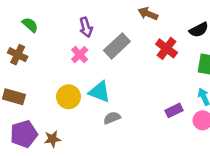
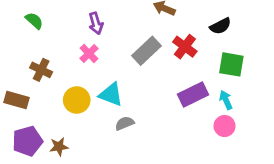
gray rectangle: (117, 46) -> (146, 51), moved
brown cross: (18, 55) -> (41, 70), moved
purple rectangle: (174, 110) -> (193, 95), moved, size x1.5

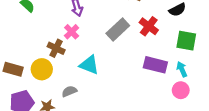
brown cross: (41, 70) -> (56, 48), moved
purple rectangle: (193, 95) -> (155, 65), turned 40
yellow circle: (77, 100) -> (42, 69), moved
gray semicircle: (125, 123) -> (69, 91), moved

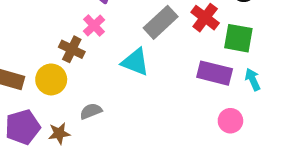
green square: (186, 41) -> (238, 38), moved
cyan triangle: (89, 65) -> (135, 62), moved
pink circle: (181, 90) -> (230, 121), moved

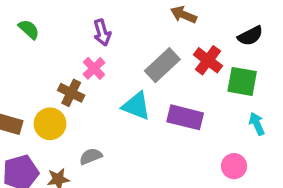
purple rectangle: (215, 73) -> (185, 117), moved

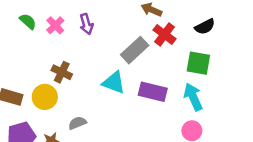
red cross: (208, 60) -> (165, 34), moved
pink cross: (94, 68) -> (55, 25), moved
cyan arrow: (257, 124) -> (193, 97), moved, size x1.5

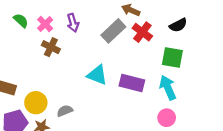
gray rectangle: (135, 50) -> (113, 31), moved
brown cross: (62, 72) -> (51, 47), moved
yellow circle: (45, 97) -> (36, 103), moved

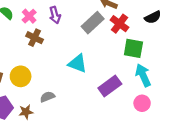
green square: (172, 58) -> (133, 48), moved
purple rectangle: (132, 83) -> (110, 86), moved, turned -50
yellow circle: (36, 103) -> (21, 76), moved

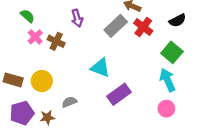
pink cross: (29, 16) -> (35, 37), moved
green square: (133, 48) -> (172, 52), moved, turned 30
purple rectangle: (110, 86) -> (119, 94), moved

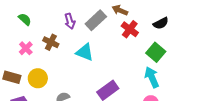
gray rectangle: (116, 26) -> (96, 20), moved
pink cross: (35, 37) -> (26, 48), moved
cyan triangle: (100, 68) -> (85, 52), moved

